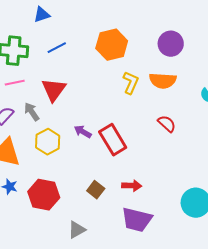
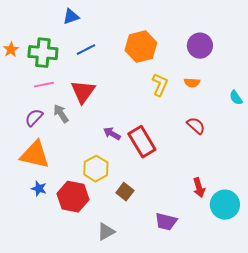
orange semicircle: (163, 81) -> (192, 83), size x0.6
yellow hexagon: (48, 142) -> (96, 169), moved
red arrow: (132, 186) -> (199, 188), moved, turned 72
purple trapezoid: (137, 220) -> (166, 222), size x0.7

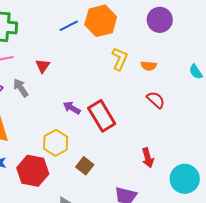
blue line: (86, 50) -> (69, 26), moved
orange semicircle: (192, 83) -> (149, 66), moved
red triangle: (83, 92) -> (43, 66), size x0.6
red arrow: (199, 188) -> (148, 158), moved

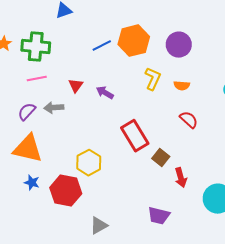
purple circle: (160, 20) -> (179, 45), moved
gray arrow: (21, 88) -> (54, 108), turned -60
purple arrow: (72, 108) -> (105, 93), moved
brown square: (85, 166) -> (161, 158), moved

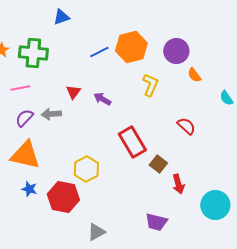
pink line: (37, 79) -> (20, 88), moved
orange semicircle: (182, 86) -> (194, 75), moved, turned 49

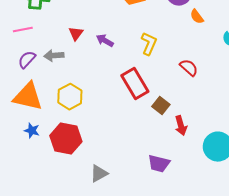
yellow L-shape: (150, 85) -> (149, 44), moved
yellow hexagon: (86, 169) -> (70, 97), moved

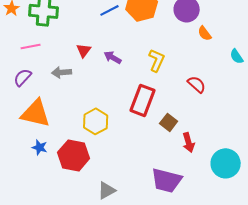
purple semicircle: (27, 60) -> (23, 77), moved
red rectangle: (135, 84) -> (143, 100), turned 52
yellow hexagon: (70, 97) -> (96, 121), moved
purple trapezoid: (159, 164) -> (167, 180), size x1.4

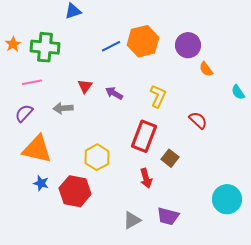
red arrow: (189, 142) -> (146, 178), moved
purple trapezoid: (167, 180) -> (168, 216), size x0.7
gray triangle: (107, 190) -> (132, 220), moved

